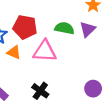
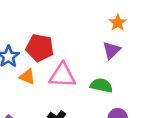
green semicircle: (64, 28) -> (101, 85), moved

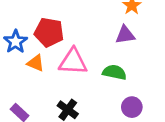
purple triangle: (111, 50) -> (125, 35), turned 36

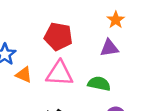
red pentagon: (49, 32) -> (58, 36), moved

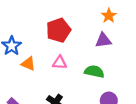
red pentagon: (58, 36) -> (59, 30), turned -30
pink triangle: (60, 73) -> (60, 63), size x0.6

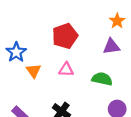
orange triangle: (28, 64) -> (34, 71), turned 32

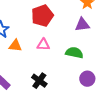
orange triangle: (34, 71) -> (15, 46), turned -48

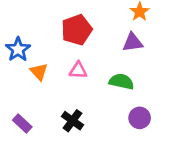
orange triangle: (15, 46) -> (39, 72), turned 40

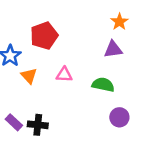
red pentagon: (77, 30) -> (44, 36), moved
black cross: (73, 121) -> (38, 125), moved, turned -30

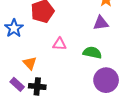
orange triangle: (29, 76) -> (30, 63), moved
purple circle: (119, 117) -> (106, 80), size x1.5

